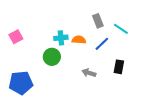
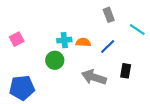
gray rectangle: (98, 21) -> (109, 15), moved
cyan line: (121, 29) -> (137, 30), moved
gray arrow: (89, 73) -> (94, 77), size x1.6

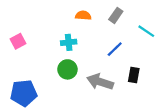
gray rectangle: (109, 15) -> (116, 15), turned 56
orange semicircle: (83, 42) -> (83, 15), moved
green circle: (55, 60) -> (67, 69), moved

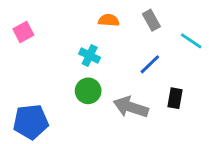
gray rectangle: (116, 15) -> (151, 20), turned -64
pink square: (18, 41) -> (23, 32), moved
cyan cross: (69, 42) -> (90, 56), turned 32

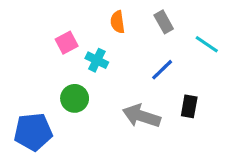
orange semicircle: (109, 20) -> (118, 22), turned -102
pink square: (23, 32) -> (67, 43), moved
green circle: (88, 91) -> (75, 98), moved

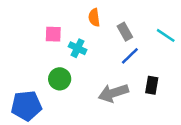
gray rectangle: (164, 22) -> (125, 32), moved
pink square: (67, 43) -> (53, 34), turned 30
gray arrow: (141, 116) -> (113, 93), turned -36

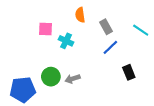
green circle: (60, 79) -> (51, 77), moved
black rectangle: (152, 85) -> (129, 72), turned -32
gray arrow: (113, 93) -> (73, 79), moved, size x0.6

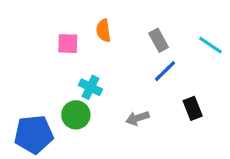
orange semicircle: (80, 15) -> (103, 31), moved
cyan cross: (66, 41) -> (90, 87), moved
gray arrow: (73, 79) -> (137, 118), moved

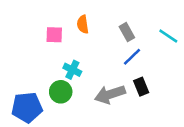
black rectangle: (193, 108) -> (141, 87), moved
gray arrow: (137, 118) -> (110, 94), size x1.6

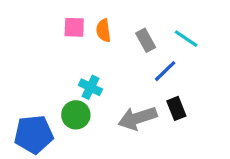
gray rectangle: (127, 32) -> (146, 40), moved
pink square: (54, 35) -> (74, 27), moved
cyan line: (168, 36) -> (186, 39), moved

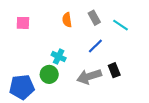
pink square: (74, 27) -> (23, 23), moved
gray rectangle: (146, 40) -> (94, 18), moved
blue line: (165, 71) -> (95, 46), moved

